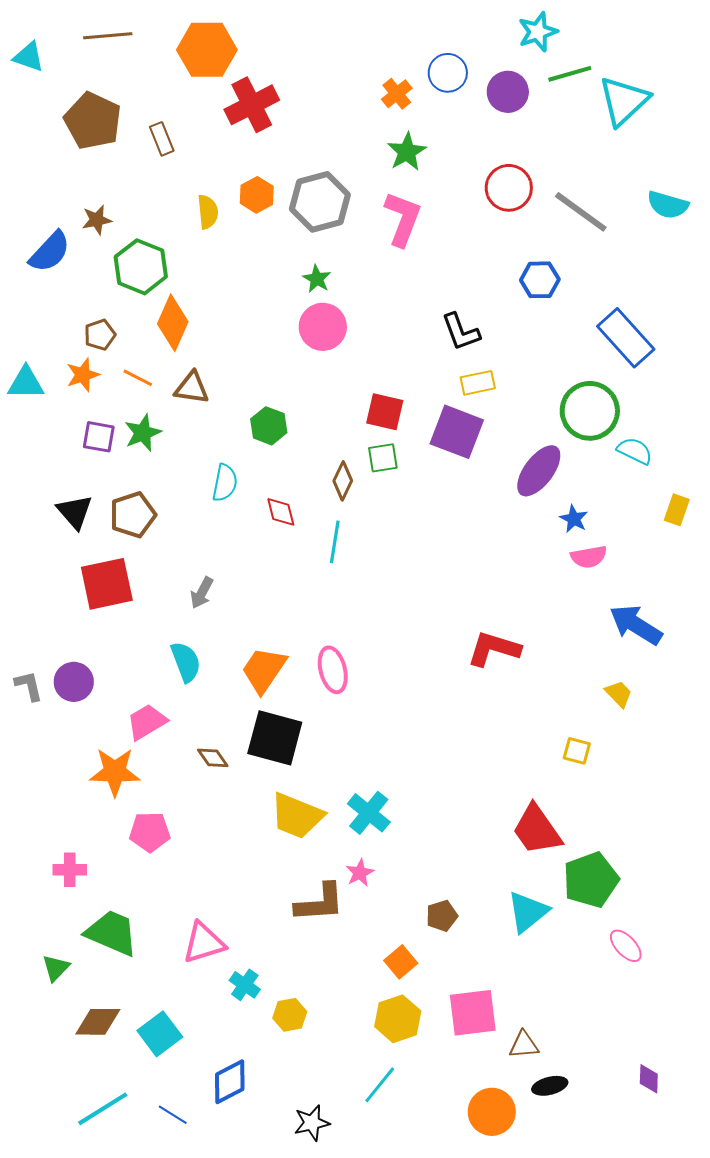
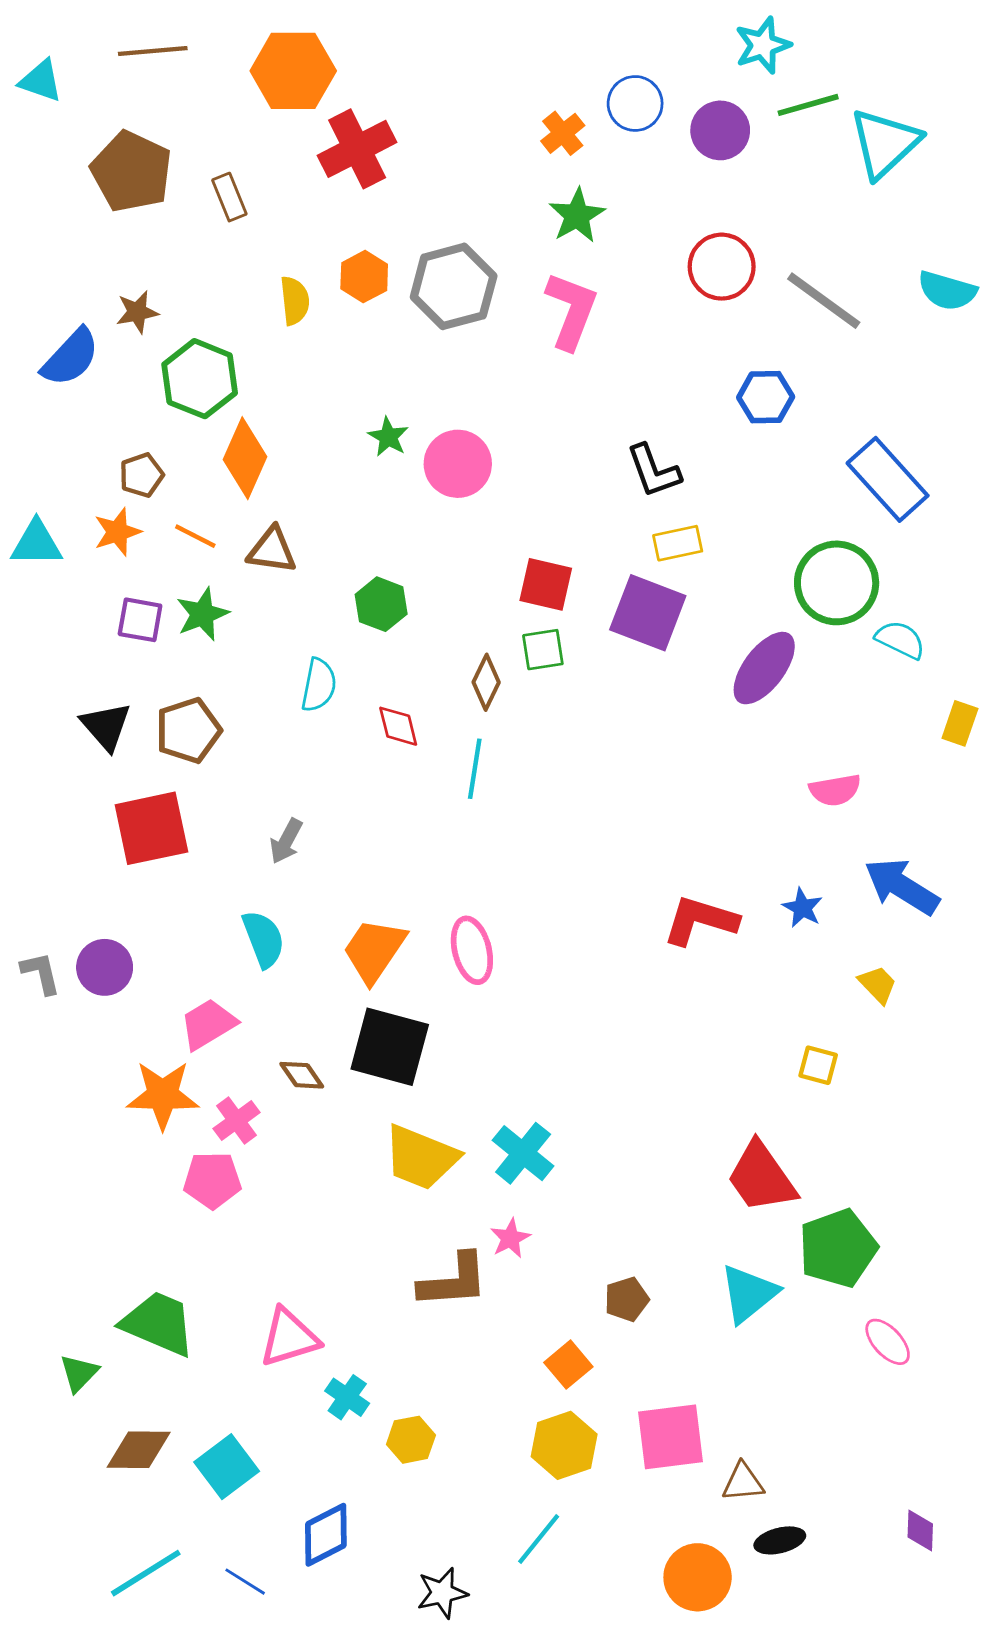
green star: (317, 279) -> (388, 437), moved
blue star: (574, 519) -> (802, 908), moved
pink cross: (70, 870) -> (236, 1121), moved, turned -36

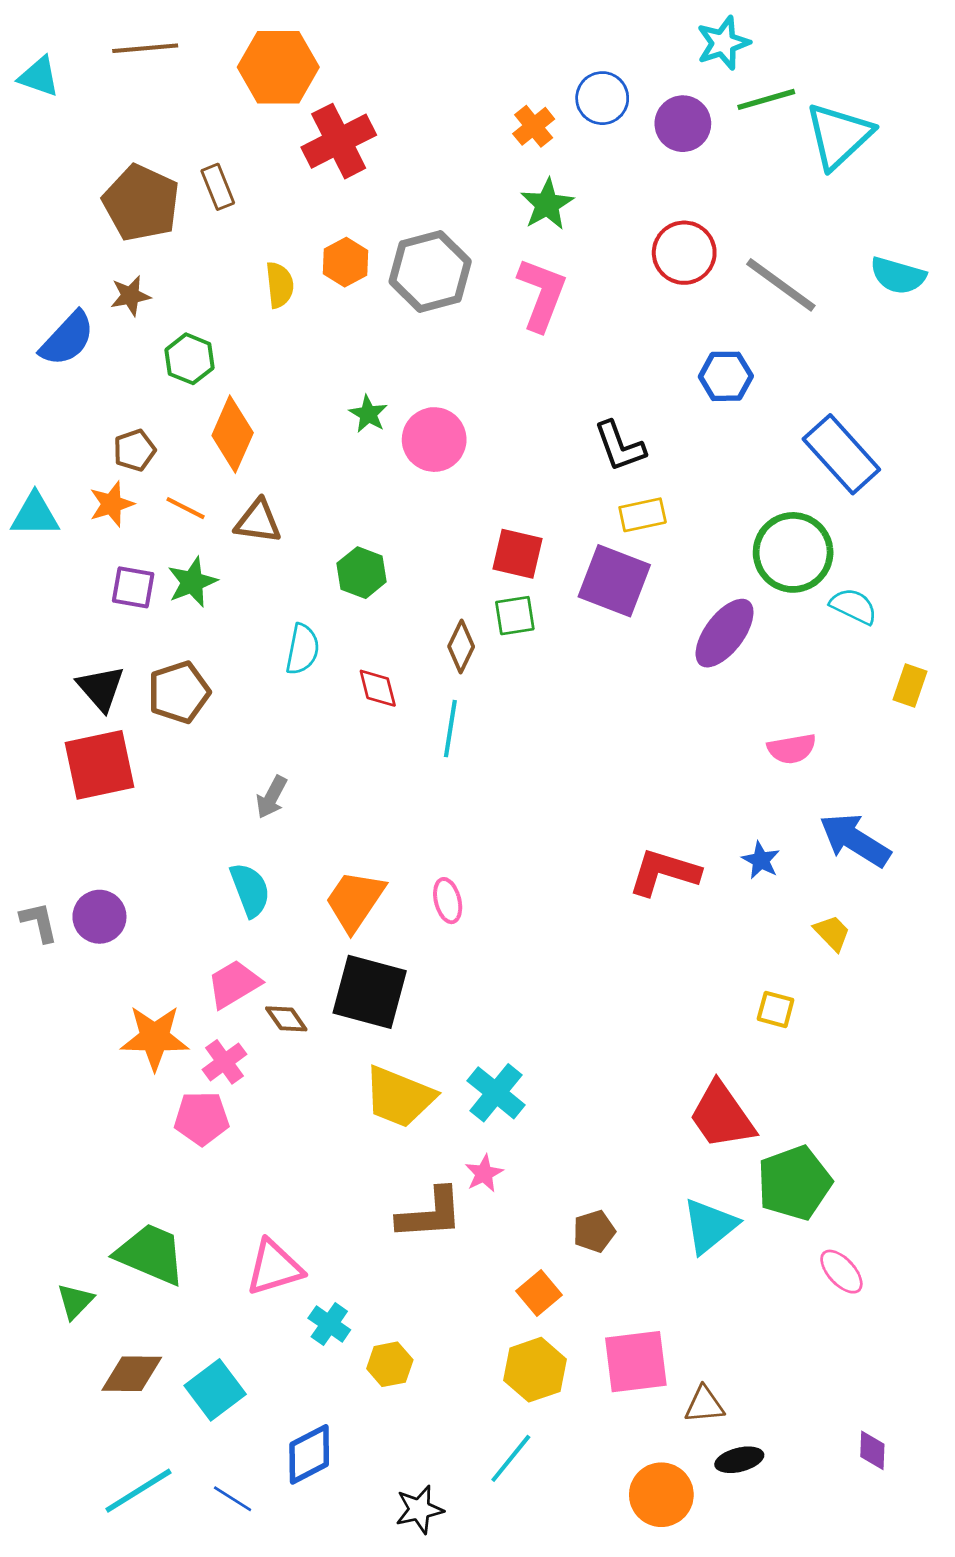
brown pentagon: (132, 172) -> (141, 203), moved
green hexagon: (200, 379) -> (190, 359), size x0.7
red square: (151, 828) -> (99, 765), moved
pink ellipse: (472, 950) -> (448, 901), size x0.7
pink trapezoid: (208, 1024) -> (234, 984), moved

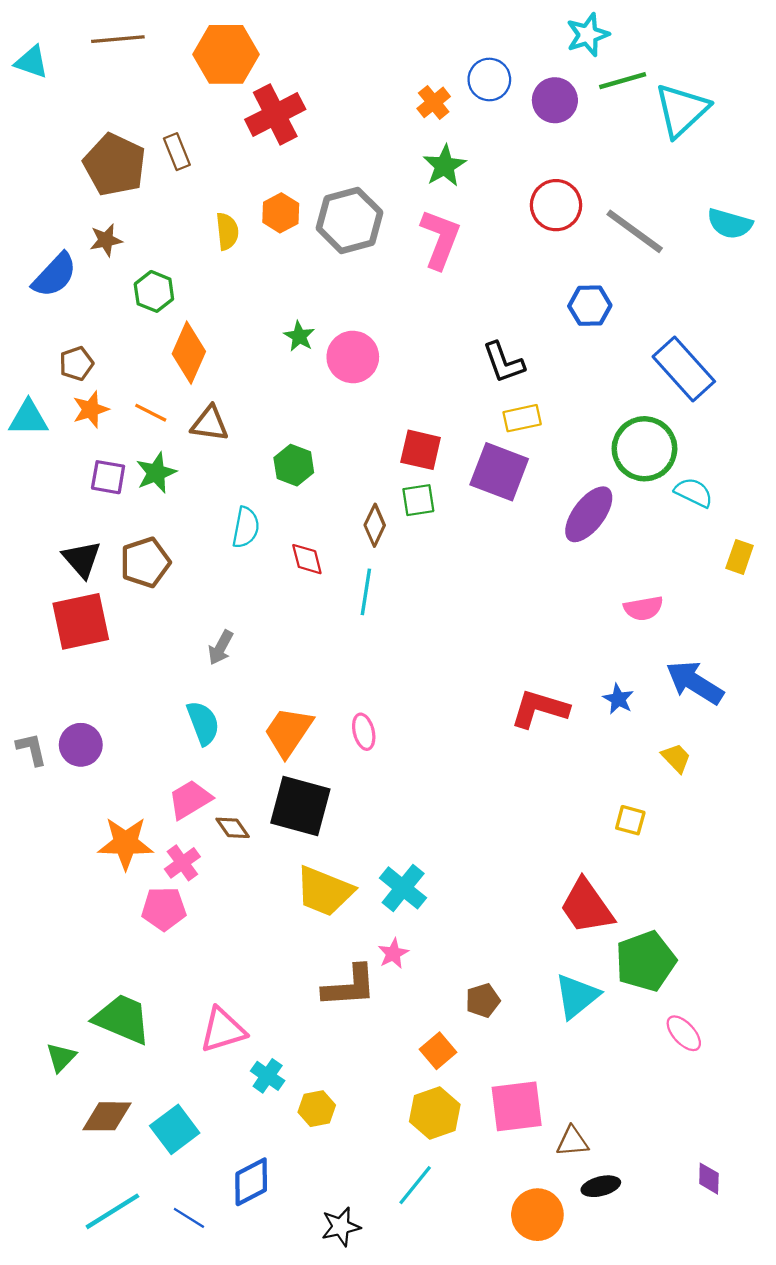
brown pentagon: (134, 450) -> (76, 364), moved

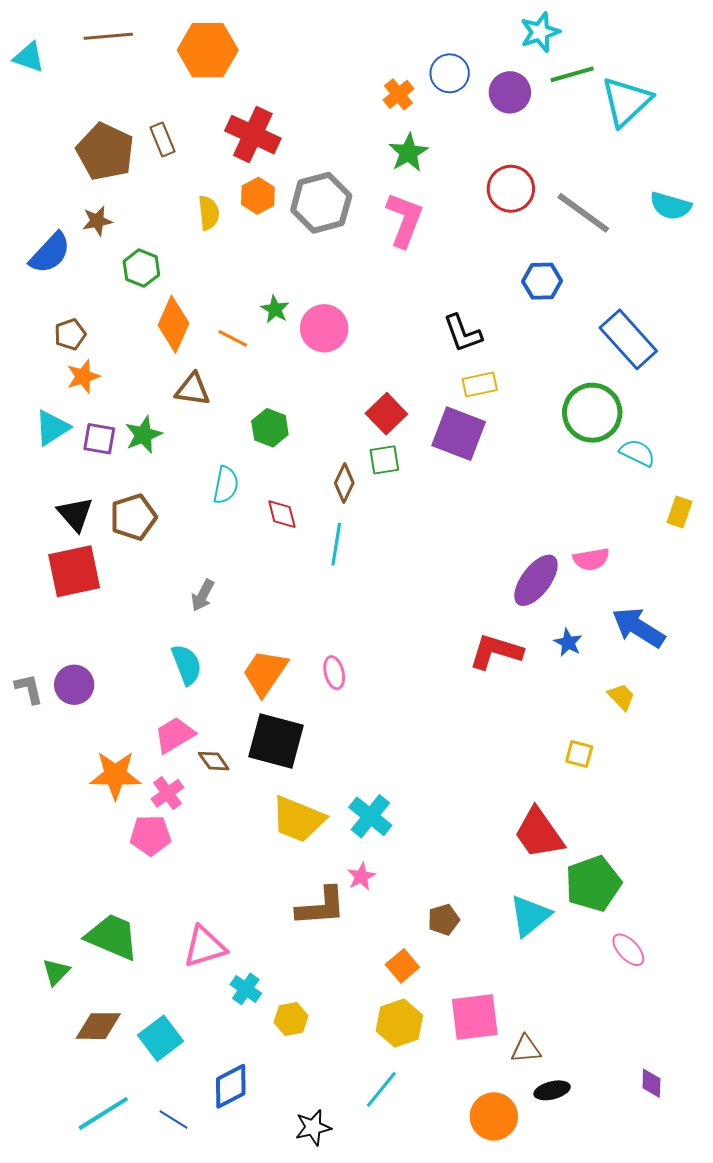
red cross: (275, 114) -> (253, 135), moved, turned -38
orange line: (151, 413) -> (233, 338), moved
cyan triangle: (28, 418) -> (52, 428), moved, turned -33
red square: (421, 450) -> (386, 414), turned 33
purple ellipse: (589, 514) -> (536, 580), moved

